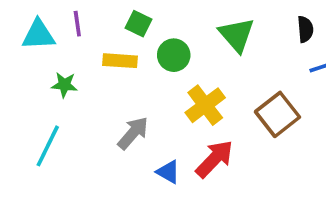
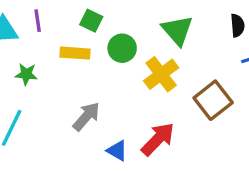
yellow cross: (205, 105) -> (161, 74), moved

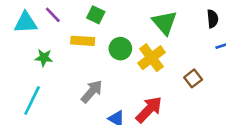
purple line: (38, 21) -> (53, 15), turned -36
green circle: (122, 48) -> (120, 49), moved
brown square: (213, 100) -> (193, 78), size x0.6

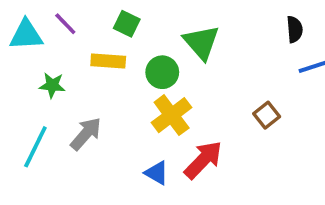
green triangle: (164, 23) -> (201, 42), moved
yellow cross: (152, 58) -> (172, 115), moved
gray arrow: (92, 91) -> (86, 134), moved

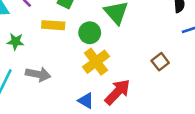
gray arrow: (86, 134) -> (38, 74), turned 60

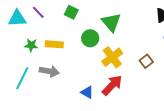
yellow rectangle: (53, 25) -> (54, 44), moved
yellow cross: (96, 62) -> (112, 57), moved

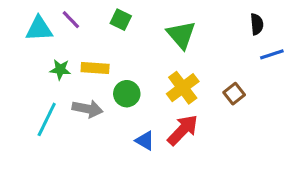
green circle: (90, 38) -> (127, 94), moved

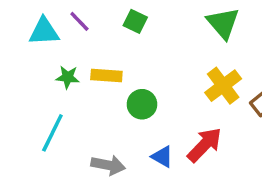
green triangle: (181, 35) -> (223, 23), moved
yellow cross: (183, 88) -> (223, 86), moved
gray arrow: (87, 109) -> (108, 165), moved

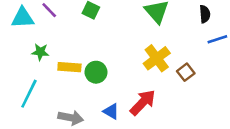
yellow rectangle: (106, 75) -> (69, 67), moved

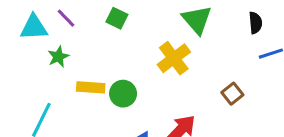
green star: (40, 52) -> (58, 57), moved, turned -30
yellow cross: (157, 58) -> (174, 58), moved

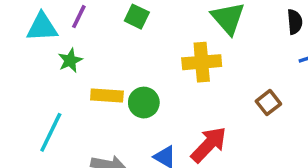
purple line: (66, 18) -> (79, 17), turned 70
yellow cross: (174, 58) -> (202, 62), turned 32

